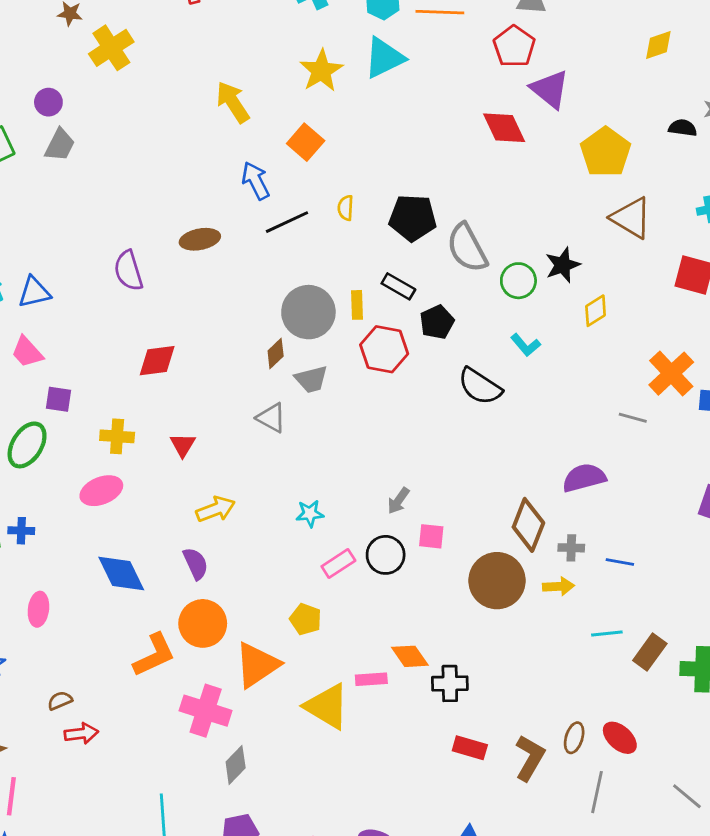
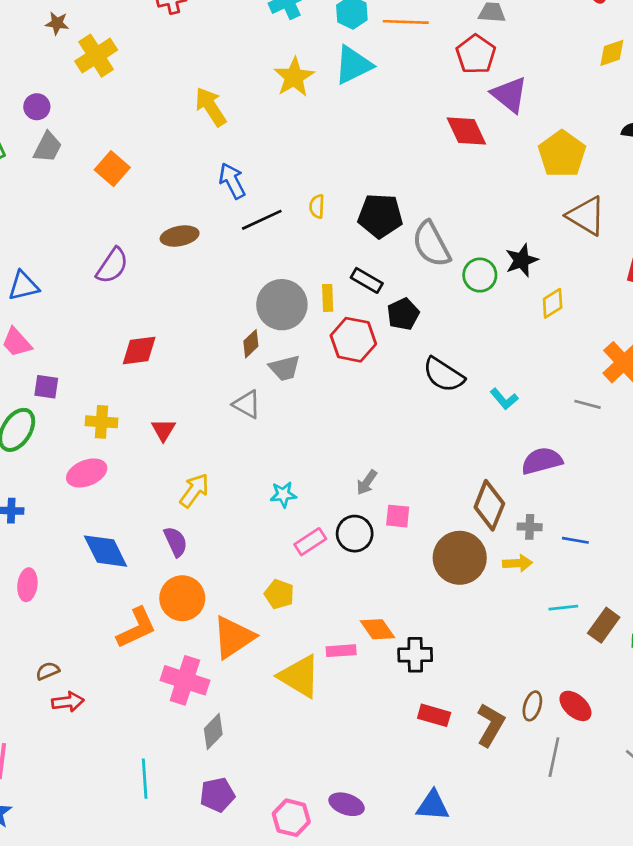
orange square: (306, 142) -> (112, 169), moved
purple semicircle: (128, 271) -> (112, 266), turned -129
cyan L-shape: (526, 345) -> (504, 399), moved
yellow arrow: (216, 509) -> (194, 490), turned -33

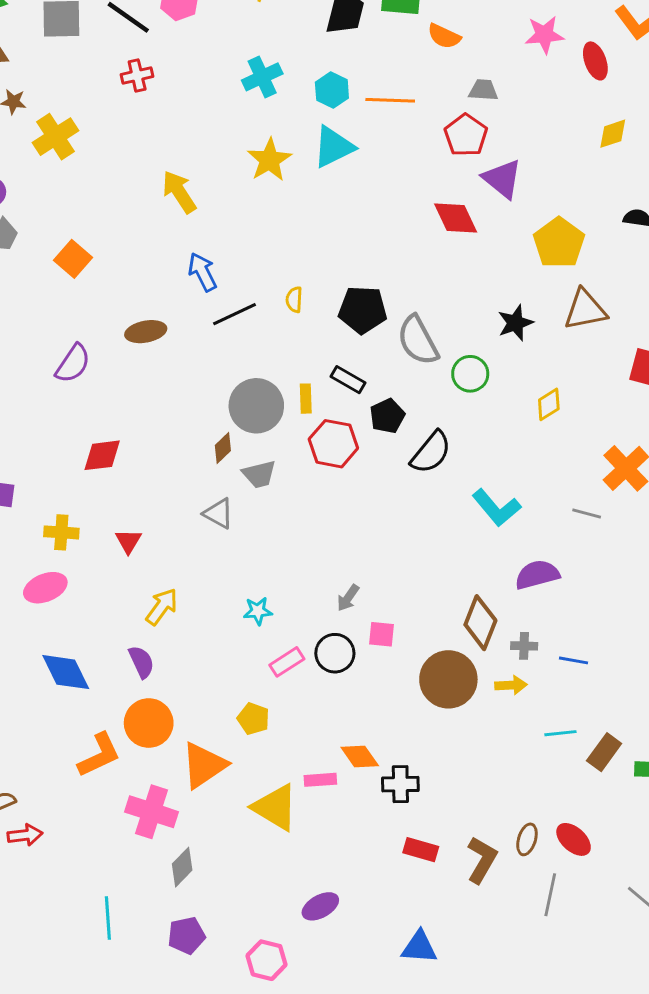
brown triangle: (586, 216) -> (585, 310), turned -42
black star: (522, 260) -> (515, 323), moved
black semicircle: (444, 375) -> (431, 452), moved, turned -84
cyan L-shape: (504, 399) -> (496, 508), size x1.6
purple ellipse: (347, 804) -> (320, 906), moved, turned -48

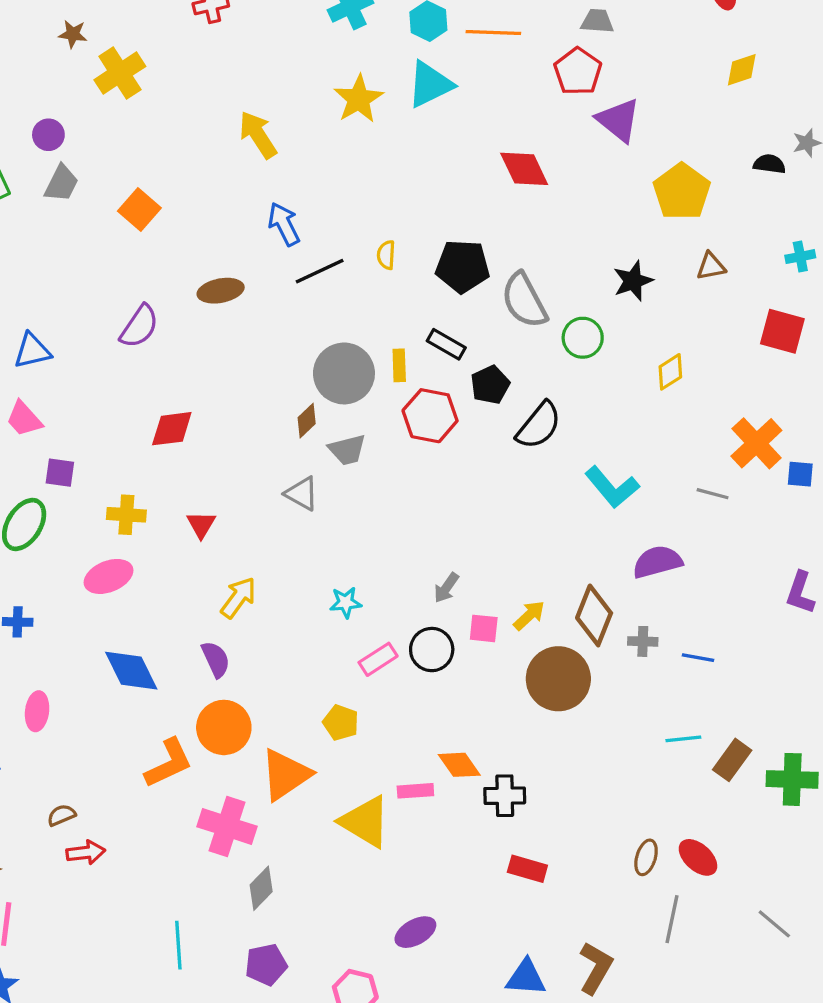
red diamond: (456, 218) -> (524, 169), moved
brown triangle: (585, 310) -> (711, 266), size x0.6
yellow arrow: (511, 685) -> (529, 615), moved, turned -40
brown L-shape: (482, 860) -> (596, 968), moved

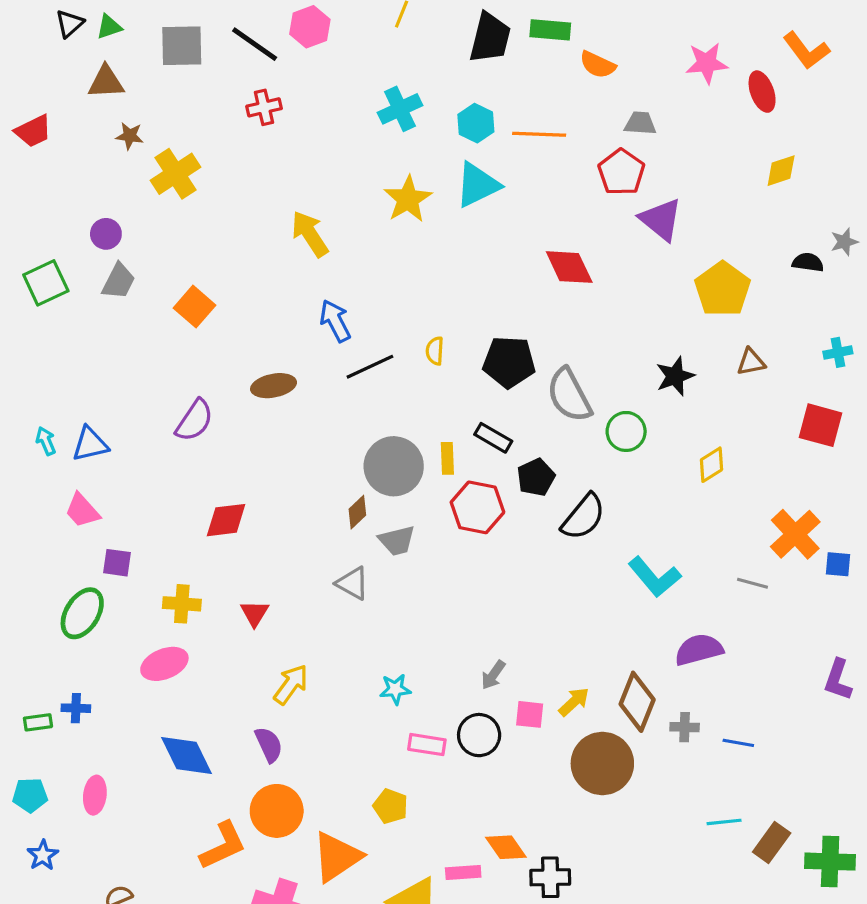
pink rectangle: (378, 659) -> (427, 745), turned 42

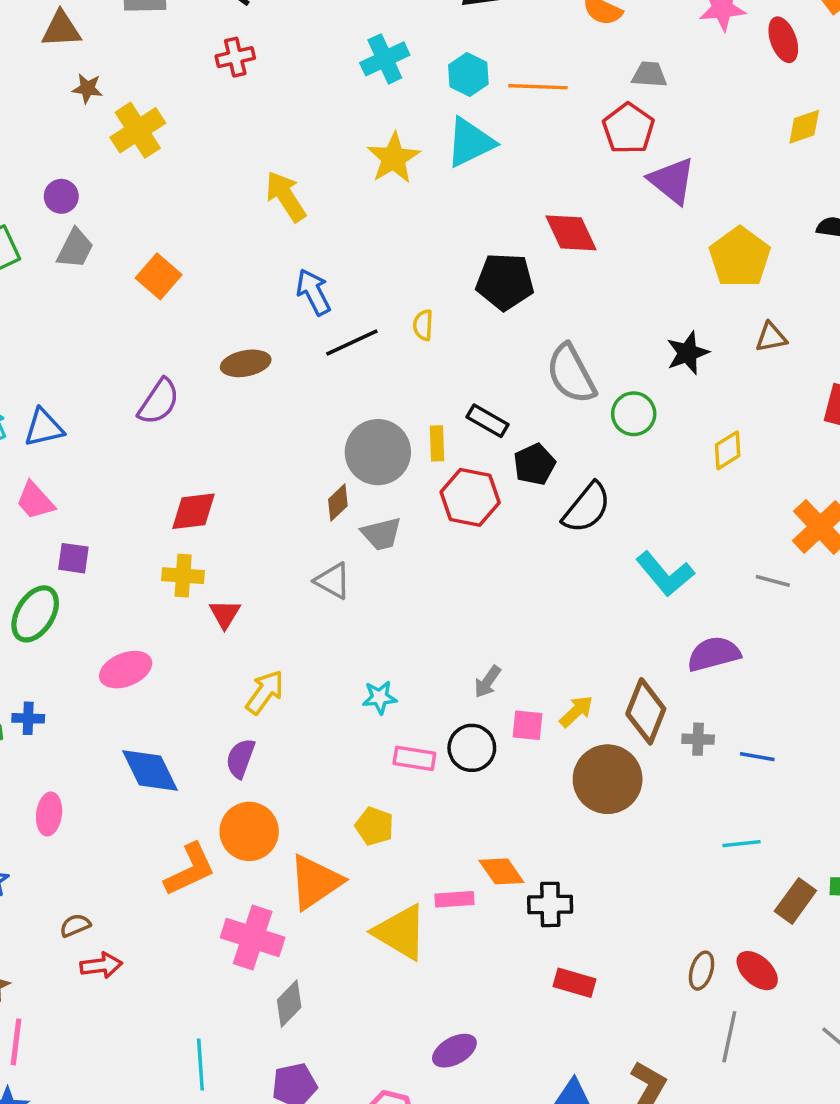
black pentagon: (509, 362) -> (505, 282), moved
yellow cross: (182, 604) -> (183, 576), moved
purple semicircle: (269, 745) -> (240, 758), turned -135
brown rectangle: (772, 843) -> (795, 901), moved

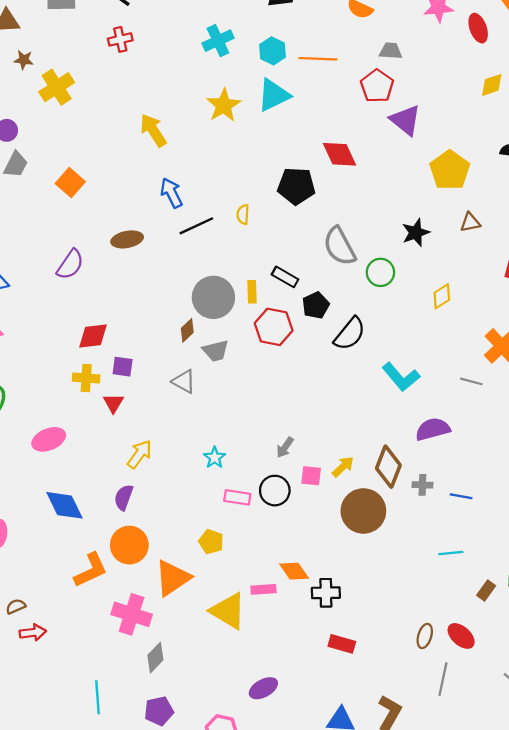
purple square: (73, 558) -> (123, 367), moved
cyan star: (380, 697) -> (215, 458), turned -30
brown rectangle: (795, 901) -> (486, 591), size x0.7

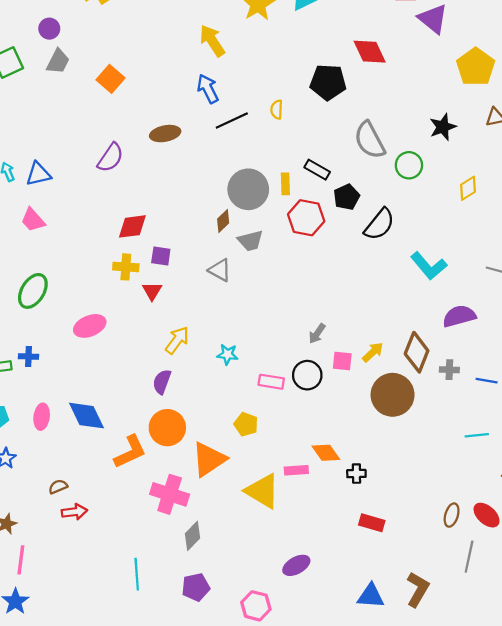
yellow arrow: (153, 130) -> (212, 41), moved
cyan star: (215, 458) -> (227, 354), moved, turned -30
blue diamond: (65, 505) -> (86, 416), moved
black cross: (326, 593) -> (356, 474), size x0.7

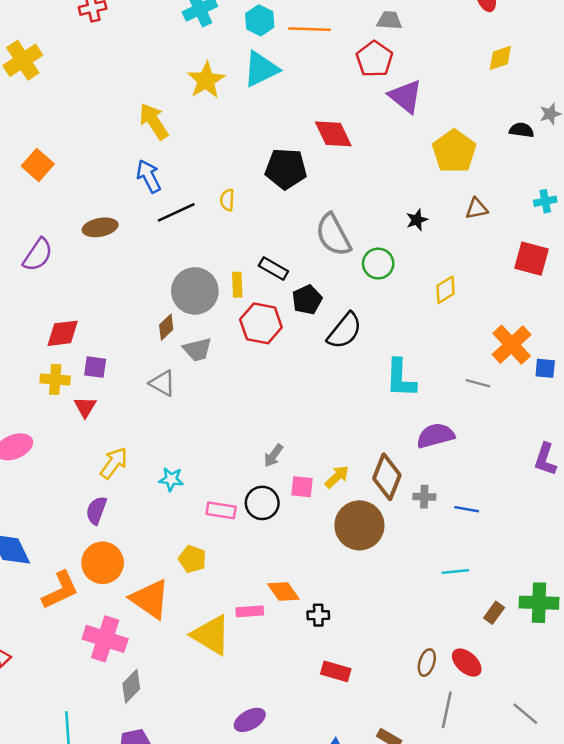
black star: (443, 127) -> (417, 220), size x0.7
cyan L-shape: (429, 266) -> (401, 378), turned 42
orange triangle: (209, 459) -> (150, 599), turned -51

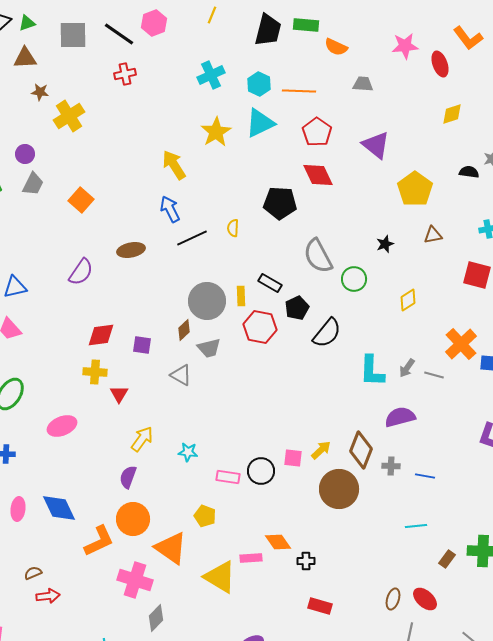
red pentagon: (374, 59) -> (317, 132), moved
purple square: (95, 367) -> (142, 345), moved
gray arrow: (273, 456) -> (407, 368), moved

